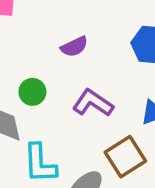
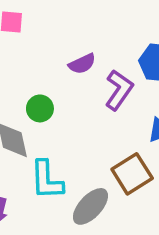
purple L-shape: (93, 103) -> (119, 90), moved, turned 90

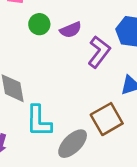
green circle: (40, 108) -> (39, 24), moved

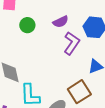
purple semicircle: (71, 30) -> (61, 22), moved

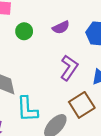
purple L-shape: (72, 43) -> (69, 68), moved

